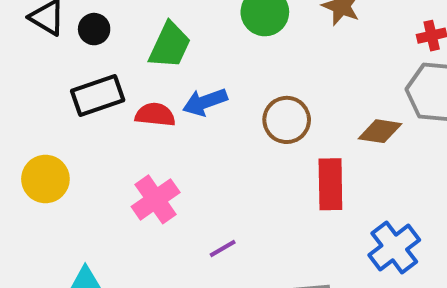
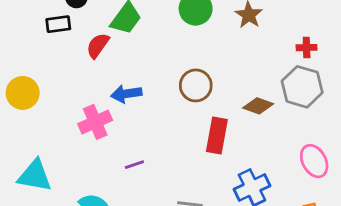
black rectangle: (98, 95) -> (58, 24), moved, size x0.7
blue arrow: (205, 102) -> (126, 94), moved
red semicircle: (155, 115) -> (98, 46), moved, turned -72

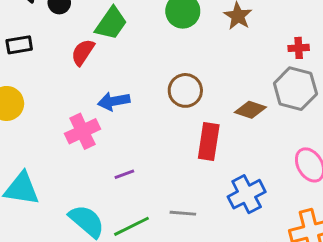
black rectangle: (58, 24) -> (19, 45), moved

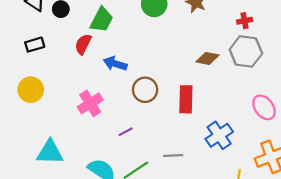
brown circle: (185, 90) -> (145, 90), moved
blue arrow: (114, 101) -> (115, 64), moved, turned 35
brown diamond: (250, 110) -> (207, 58), moved

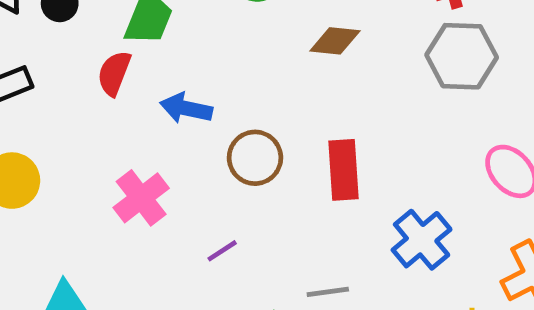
brown diamond: (207, 58) -> (335, 41), moved

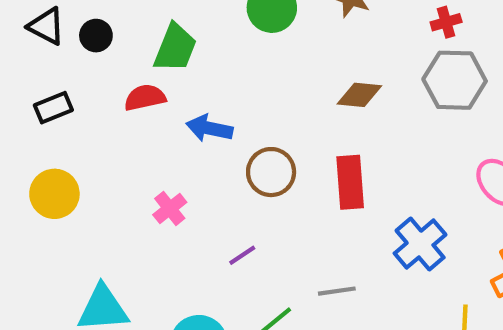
brown diamond: (335, 41) -> (359, 95), moved
red semicircle: (114, 73) -> (145, 98), turned 57
pink cross: (141, 198) -> (170, 208), size x0.7

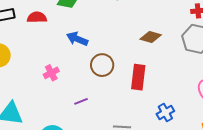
red semicircle: (145, 98) -> (37, 17), moved
blue cross: (420, 244) -> (165, 113), size x0.7

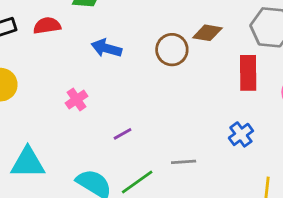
brown circle: (102, 65) -> (172, 50), moved
red rectangle: (138, 77) -> (248, 73), moved

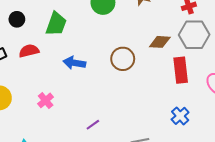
brown diamond: (207, 33) -> (160, 42), moved
pink cross: (77, 100) -> (46, 100), moved

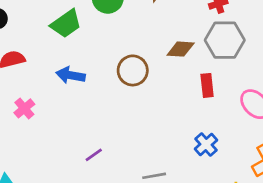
green trapezoid: (56, 24) -> (66, 24), moved, turned 35
red rectangle: (181, 70) -> (207, 85), size x0.7
pink cross: (46, 100) -> (24, 108), moved

